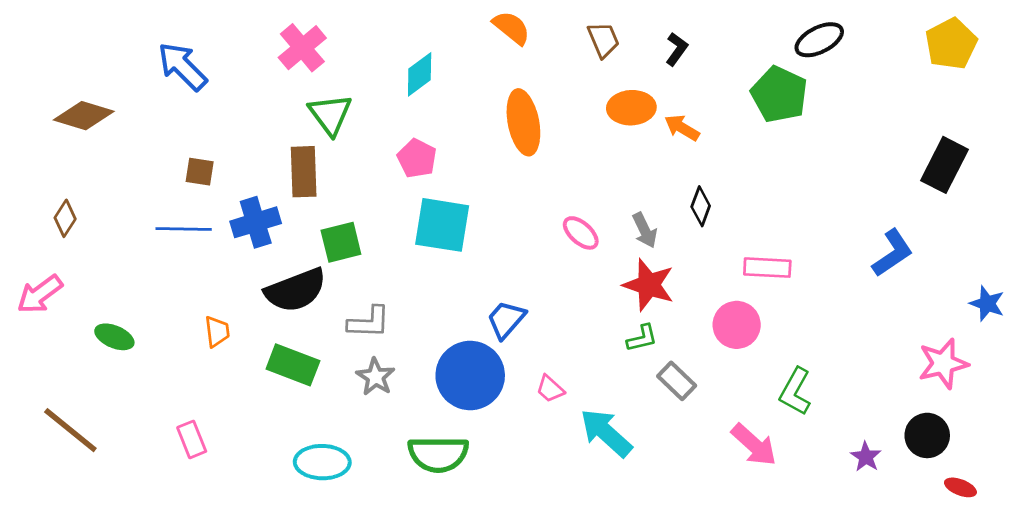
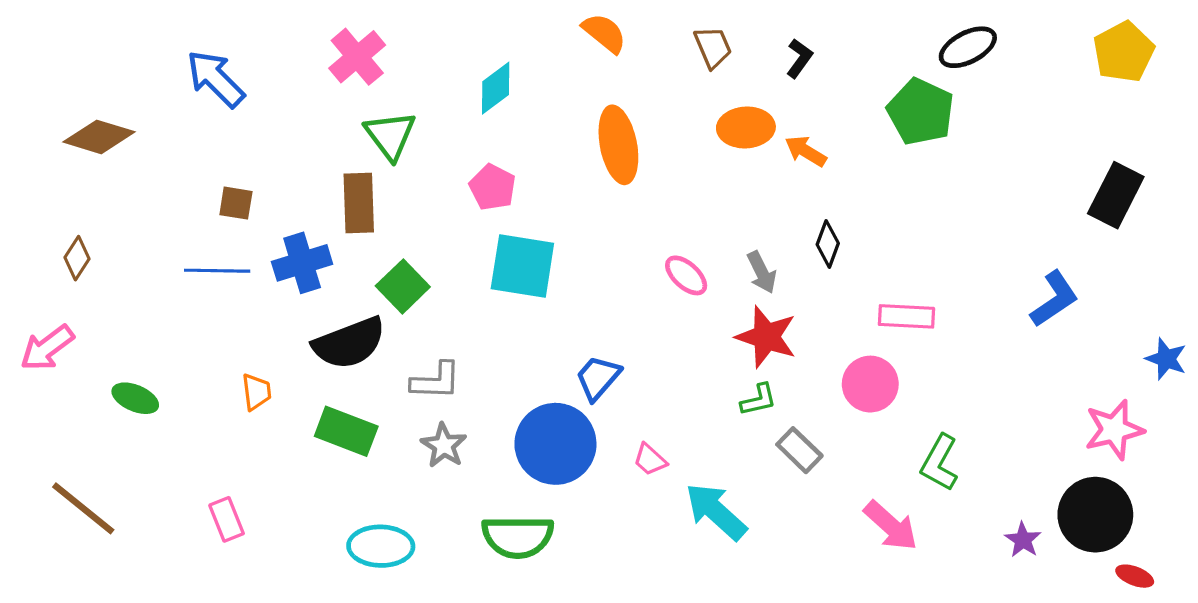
green square: (341, 242) -> (403, 286), turned -30
black circle: (927, 435) -> (1095, 515), size x1.4

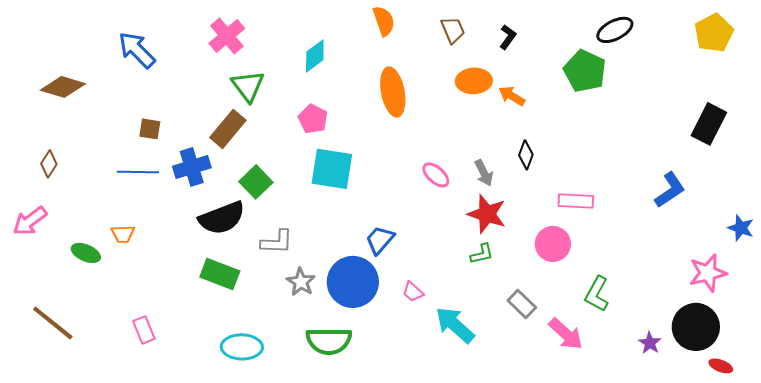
orange semicircle: (604, 33) -> (384, 21), turned 32
brown rectangle: (359, 203) -> (228, 129), turned 42
orange trapezoid: (256, 392) -> (123, 234), moved, turned 95
gray star: (444, 445) -> (301, 282), moved
gray rectangle: (799, 450) -> (522, 304), moved

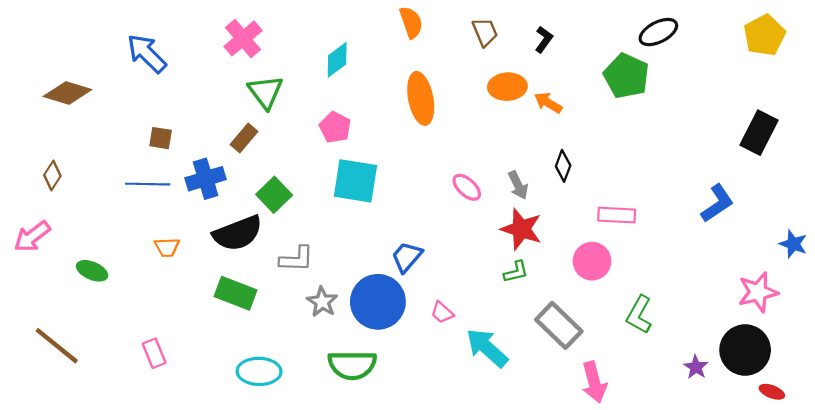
brown rectangle: (228, 129) -> (244, 138), size x0.7
orange trapezoid: (123, 234) -> (167, 247), moved
gray rectangle: (522, 304) -> (559, 325), size x1.5
pink arrow: (566, 334) -> (594, 382), moved, turned 33

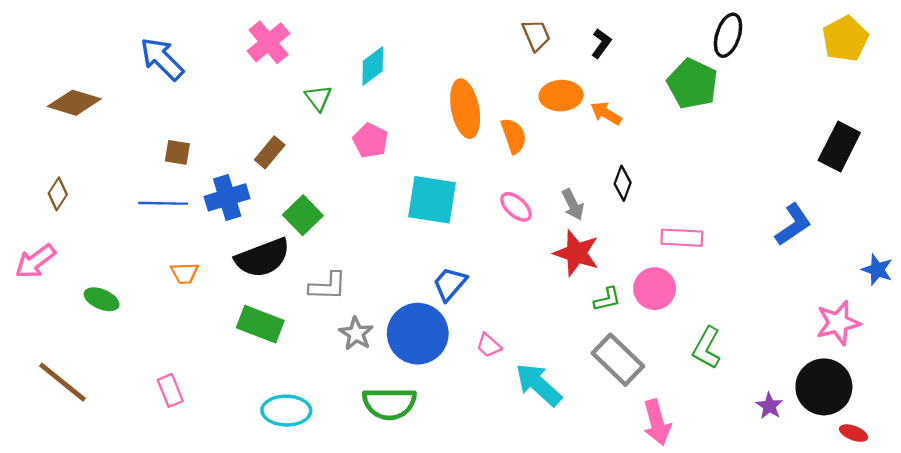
orange semicircle: (411, 22) -> (514, 136), moved
black ellipse: (658, 32) -> (728, 35), turned -45
green triangle: (265, 92) -> (318, 98), moved, size x0.7
cyan square: (355, 181) -> (432, 200), moved
green L-shape: (516, 272) -> (607, 299), moved

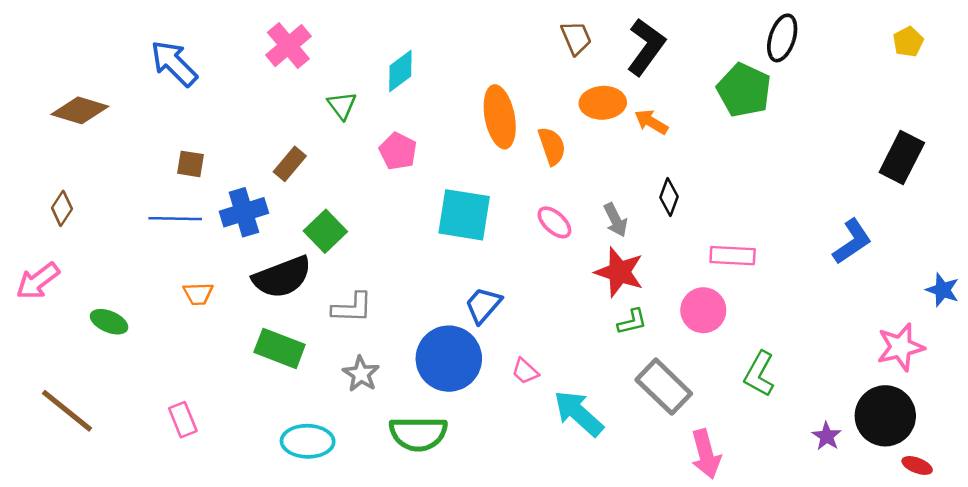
yellow pentagon: (845, 39) -> (908, 42), size x0.6
black L-shape: (601, 43) -> (646, 47), size x1.8
green L-shape: (607, 299) -> (632, 322), moved
gray star: (356, 334) -> (361, 374), moved

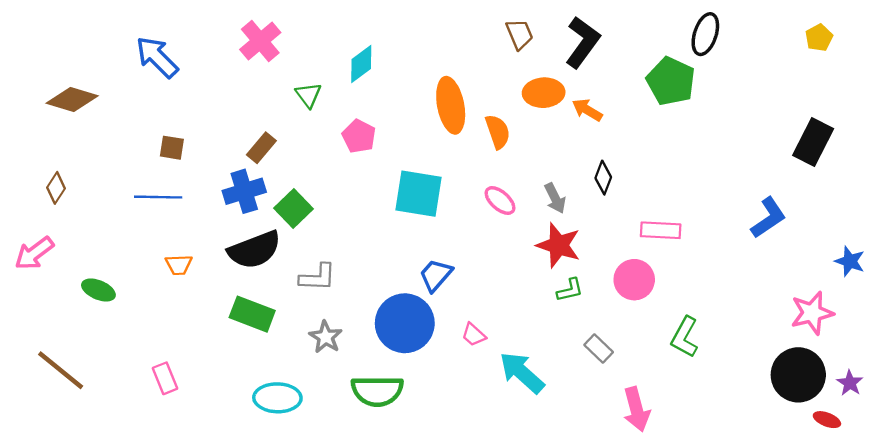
blue cross: (244, 212) -> (244, 191), moved
gray rectangle: (664, 387) -> (599, 348), size x0.6
purple star: (827, 436) -> (850, 383), moved

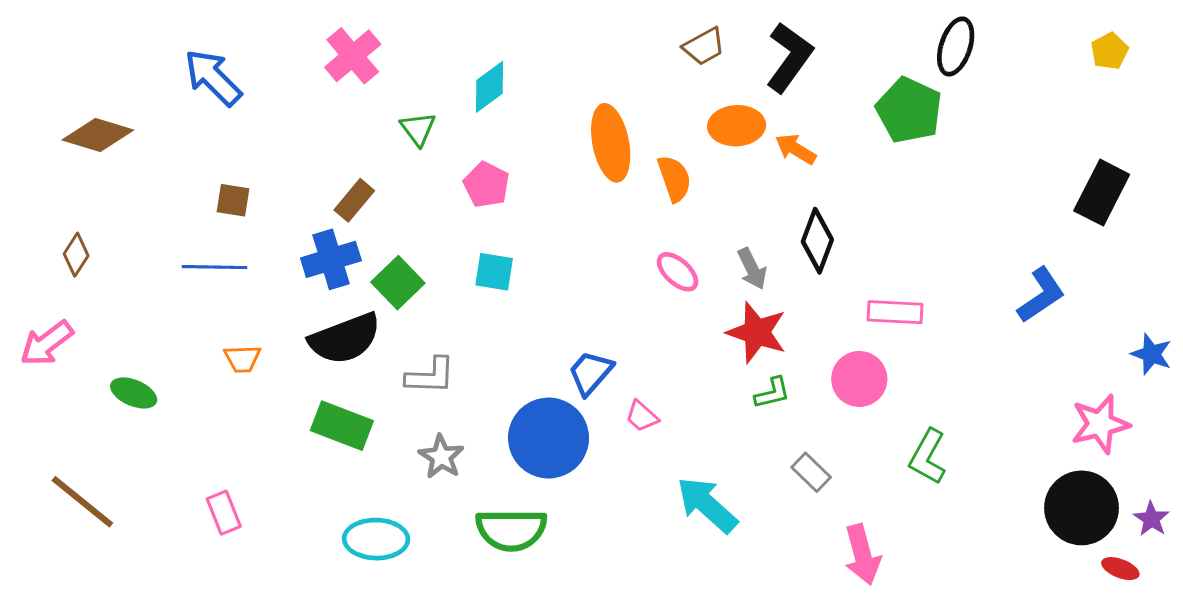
brown trapezoid: (519, 34) -> (704, 46), turned 84
black diamond: (603, 178) -> (817, 241), size x1.4
cyan square: (419, 194) -> (494, 272), moved, size x0.6
pink trapezoid: (474, 335) -> (642, 416), moved

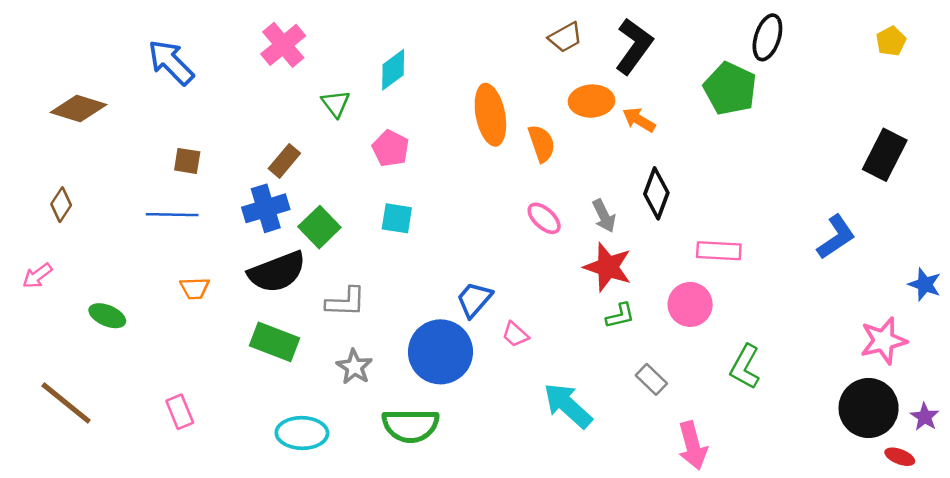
pink arrow: (47, 343) -> (37, 276), size x0.7

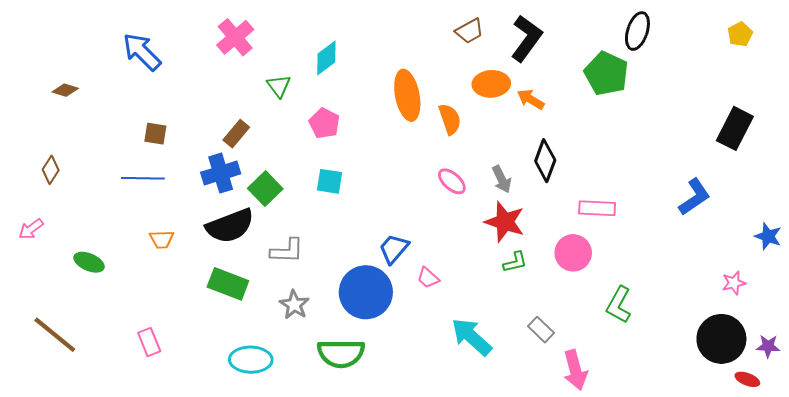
brown diamond: (79, 109) -> (65, 90), size x0.6
pink star: (884, 341) -> (734, 283), size x0.6
gray rectangle: (651, 379) -> (541, 330), moved
purple star: (925, 417) -> (768, 346), turned -30

